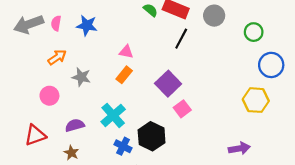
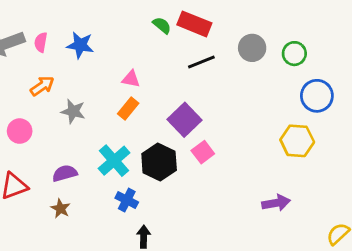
gray circle: (214, 16) -> (252, 48), moved
black line: (181, 39) -> (201, 62), turned 40
pink circle: (49, 96) -> (20, 131), moved
black hexagon: (152, 136) -> (159, 162), moved

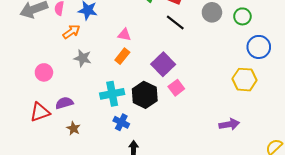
black line: (201, 62) -> (175, 23), turned 60
orange arrow: (42, 86) -> (71, 32), moved
cyan cross: (114, 161) -> (112, 94), turned 30
purple semicircle: (65, 173) -> (64, 103), moved

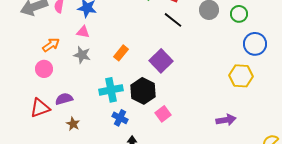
orange arrow: (71, 32) -> (51, 45), moved
pink triangle: (124, 35) -> (83, 32), moved
pink square: (176, 88) -> (163, 114), moved

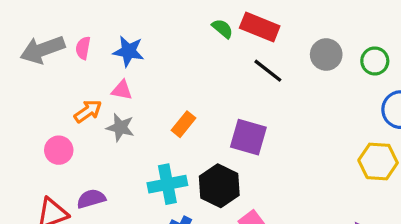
orange arrow: (51, 45) -> (88, 111), moved
purple square: (161, 61) -> (248, 137), turned -30

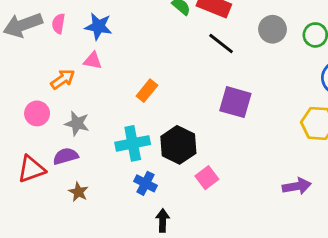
gray star: (120, 127) -> (77, 123), moved
purple square: (248, 137) -> (235, 102), moved

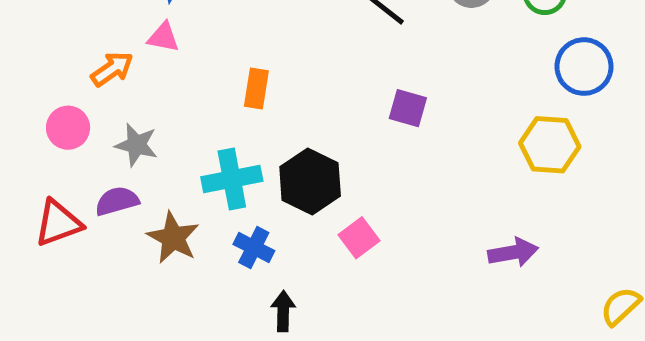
orange rectangle: (147, 91) -> (256, 89), turned -30
purple square: (235, 102) -> (408, 108), size x0.7
brown star: (78, 192) -> (173, 238), moved, size x1.5

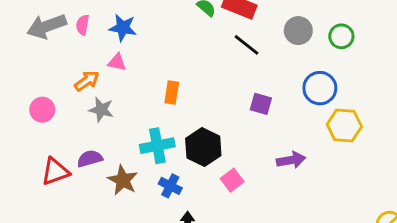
blue circle: (584, 67) -> (320, 88), moved
pink circle: (68, 128) -> (42, 110), moved
gray star: (136, 145) -> (101, 110), moved
purple arrow: (513, 252) -> (291, 160), moved

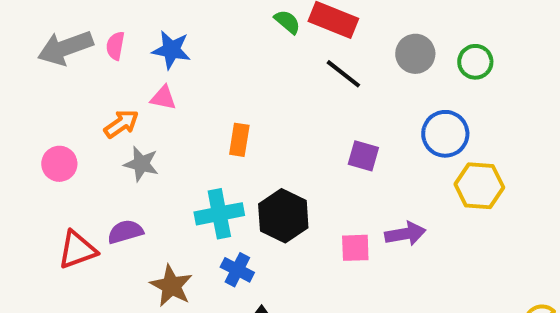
brown star: (123, 180) -> (171, 286), moved
pink square: (232, 180) -> (355, 248), moved, turned 35

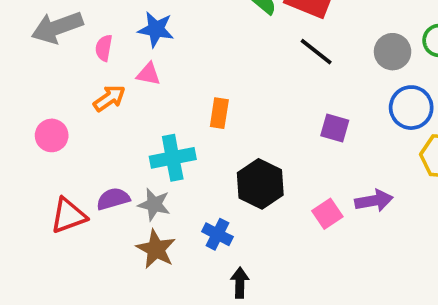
pink semicircle: (115, 46) -> (104, 48), moved
gray circle: (415, 54) -> (393, 52), moved
gray star: (141, 164) -> (154, 204), moved
cyan cross: (219, 214) -> (173, 158), moved
pink square: (355, 248) -> (327, 214), turned -32

